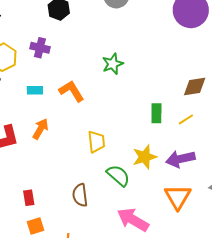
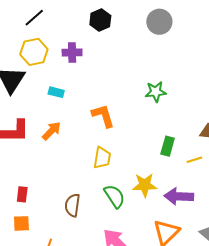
purple cross: (40, 48) -> (72, 52), turned -30
green star: (113, 64) -> (156, 92), moved
orange L-shape: (72, 91) -> (103, 116), moved

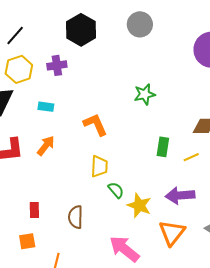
black hexagon: (100, 20) -> (81, 30), size x1.4
yellow star: (145, 185) -> (139, 205), moved, turned 30
red rectangle: (22, 194) -> (34, 210), moved
green semicircle: (114, 196) -> (116, 190), moved, size x0.7

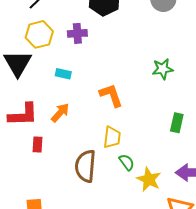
red rectangle: (34, 210) -> (37, 145), moved
brown semicircle: (76, 217) -> (85, 166), moved, size x1.4

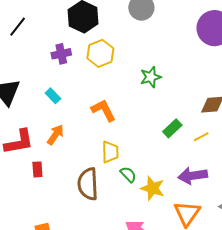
yellow hexagon: (39, 34) -> (100, 53), moved
cyan rectangle: (63, 74) -> (53, 96), turned 42
green rectangle: (177, 123) -> (172, 128), turned 42

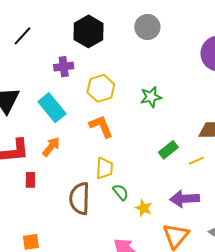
yellow hexagon: (100, 53) -> (101, 88), moved
cyan rectangle: (53, 96) -> (52, 108), size x1.8
yellow star: (153, 188) -> (144, 208), size x0.7

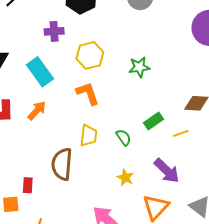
red rectangle: (30, 180) -> (28, 185), moved
green semicircle: (121, 192) -> (123, 137), moved
purple arrow: (185, 199) -> (167, 171), turned -136

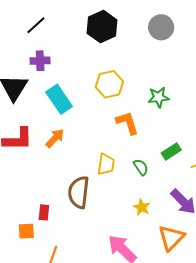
purple cross: (54, 31) -> (40, 61), moved
orange L-shape: (88, 93) -> (127, 123), moved

